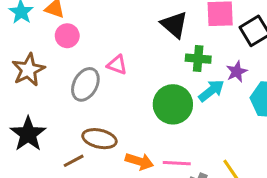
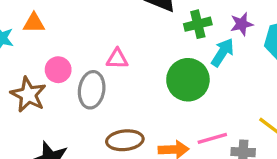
pink circle: (67, 36) -> (58, 70), moved
purple star: (237, 72) -> (242, 24), turned 30

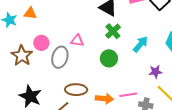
green cross: (198, 24) -> (113, 31), moved, turned -35
purple star: (242, 24) -> (155, 72), moved
green circle: (188, 80) -> (109, 58), moved, size x0.7

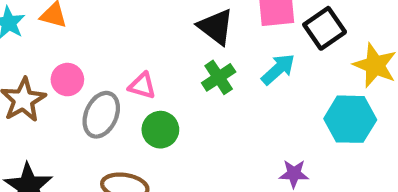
cyan arrow: (140, 44) -> (278, 69), moved
green circle: (109, 58) -> (160, 130), moved

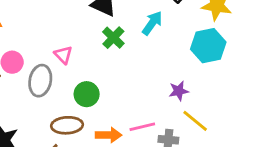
pink triangle: (142, 86) -> (63, 55), turned 42
green circle: (160, 130) -> (87, 94), moved

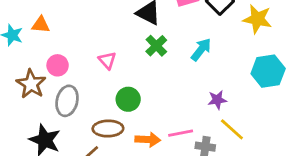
cyan arrow: (152, 23) -> (201, 49), moved
cyan hexagon: (208, 46) -> (268, 71), moved
gray ellipse: (40, 81) -> (67, 101), moved

